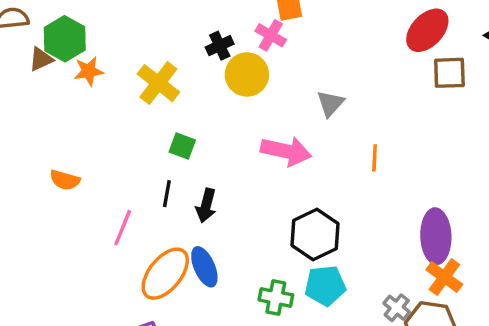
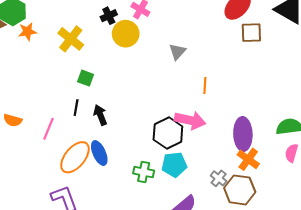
pink arrow: (286, 151) -> (190, 120), moved
orange semicircle: (65, 180) -> (13, 120), moved
black arrow: (206, 206) -> (100, 115), turned 144

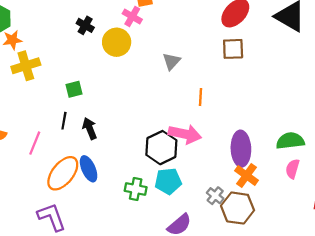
black cross: (109, 16) -> (85, 25), moved, turned -35
brown square: (251, 33) -> (233, 49), moved
yellow cross: (71, 39) -> (26, 66), moved, turned 35
green square: (86, 78) -> (74, 89), turned -35

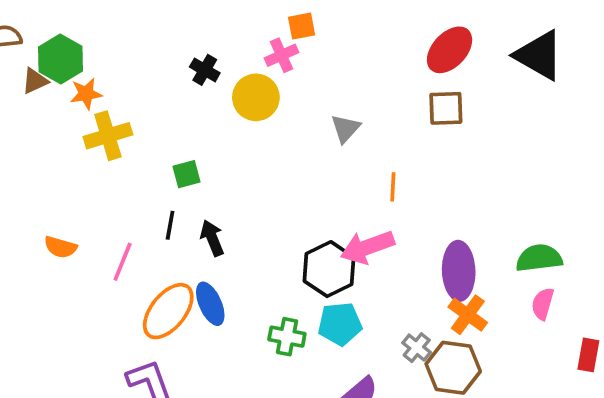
pink cross: (132, 16) -> (281, 55), turned 36
pink arrow: (185, 134) -> (367, 247), turned 148

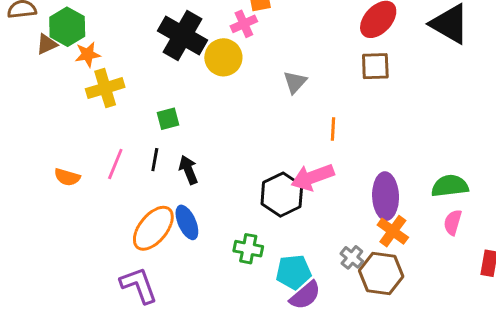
black cross: (205, 70) -> (183, 35), size x2.0
pink line: (123, 262) -> (115, 164), moved
cyan pentagon: (340, 324) -> (294, 272), moved

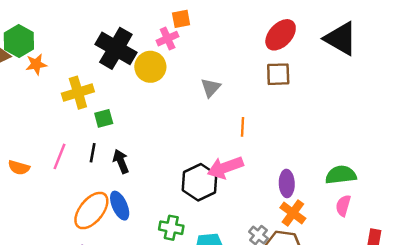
yellow cross: (105, 88) -> (78, 93), moved
purple ellipse: (386, 196) -> (287, 183), size x0.7

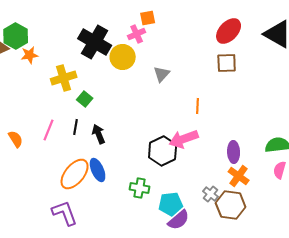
gray triangle: (211, 88) -> (162, 74), moved
green square: (104, 118) -> (85, 99), turned -35
orange semicircle: (19, 168) -> (16, 139), turned -138

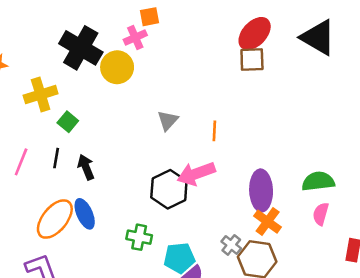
brown square: (227, 63) -> (252, 59), moved
gray triangle: (162, 74) -> (168, 120), moved
purple ellipse: (234, 152) -> (261, 190), size x1.4

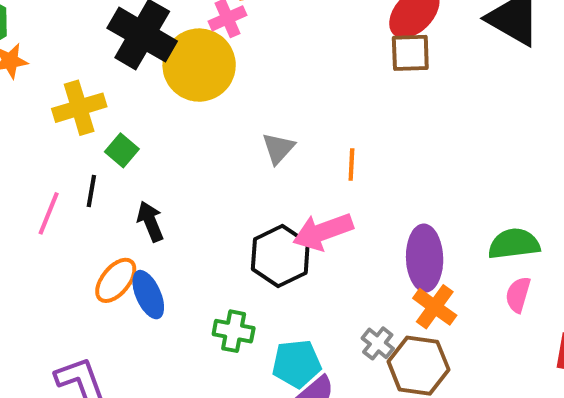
yellow circle: (117, 67) -> (199, 65), size x1.4
black line: (56, 158) -> (91, 191), moved
orange ellipse: (55, 219) -> (116, 280), moved, size x0.7

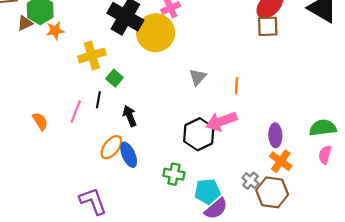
purple ellipse: (425, 258) -> (275, 135), size x0.7

